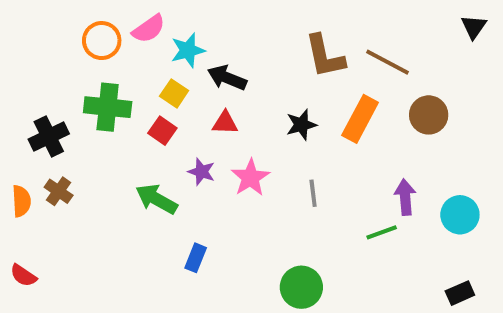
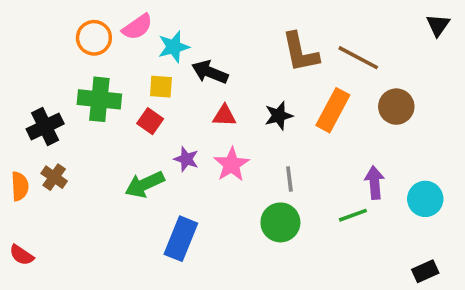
yellow square: (174, 93) -> (161, 87), turned -30
red triangle: (225, 123) -> (224, 116), moved
green arrow: (156, 199) -> (145, 184), turned -54
blue rectangle: (196, 258) -> (181, 239), size x1.6
green circle: (301, 287) -> (280, 222), moved

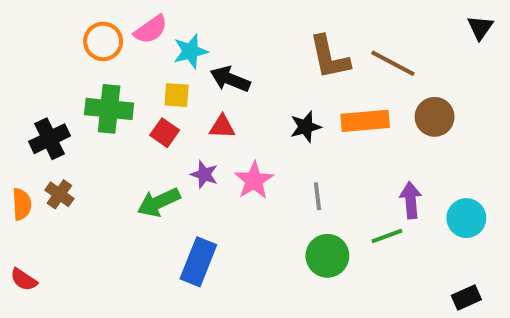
orange rectangle: (333, 110) -> (365, 121), turned 57
red triangle: (224, 116) -> (222, 127), moved
green circle: (280, 222) -> (327, 256), moved

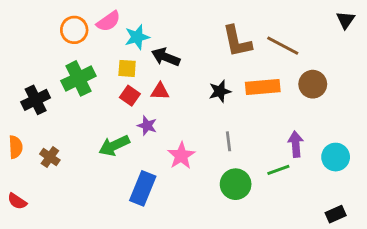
green cross: (109, 109) -> (78, 78), turned -32
red square: (165, 133) -> (130, 96), moved
pink star: (254, 180) -> (181, 156), moved
brown cross: (59, 194) -> (50, 157), moved

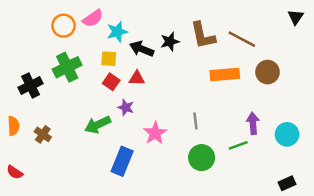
black star: (220, 91) -> (170, 42), moved

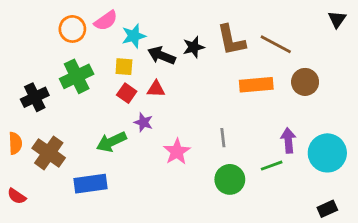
brown cross: (43, 134) -> (49, 153), size x1.6
cyan circle: (287, 134) -> (327, 153), size x1.4
blue rectangle: (122, 161) -> (90, 184), moved, turned 60

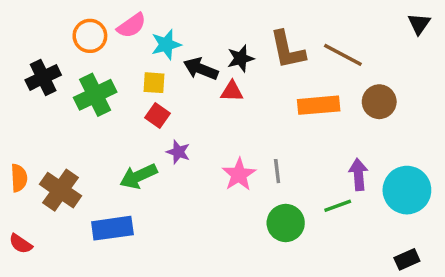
red triangle: (156, 89) -> (232, 91), moved
black cross: (35, 97) -> (43, 77), moved
pink star: (177, 152) -> (239, 174), moved

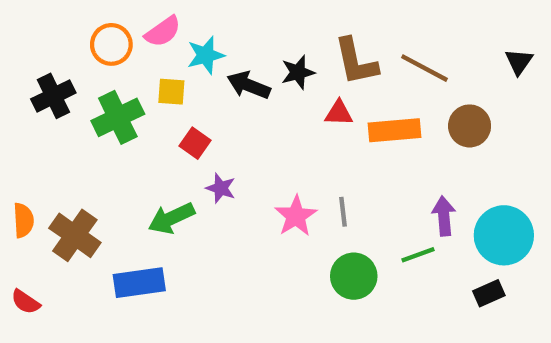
black triangle: (419, 24) -> (519, 62), moved
yellow square: (154, 83) -> (171, 92), moved
red triangle: (232, 91) -> (339, 113), moved
black rectangle: (407, 259) -> (489, 293), moved

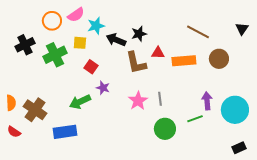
brown L-shape: (356, 62) -> (136, 63), moved
black rectangle: (489, 293) -> (239, 148), moved
red semicircle: (26, 302) -> (14, 132), moved

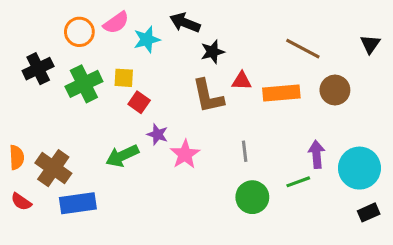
black arrow: (116, 40) -> (185, 23), moved
yellow square: (80, 43) -> (124, 78), moved
pink star: (138, 101) -> (185, 154), moved
blue rectangle: (65, 132) -> (78, 203), moved
black rectangle: (239, 148) -> (369, 212), moved

